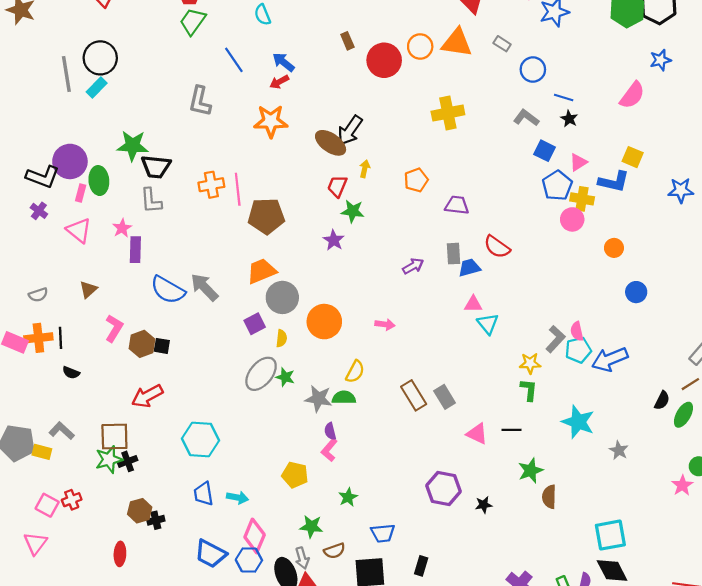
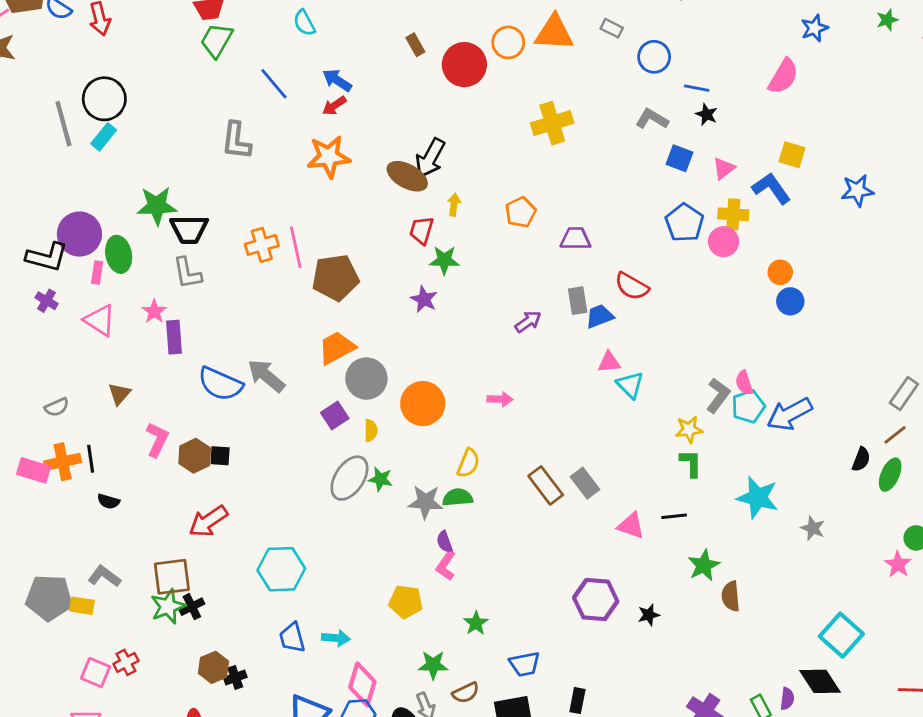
blue L-shape: (614, 182) -> (771, 188), turned -132
blue pentagon: (557, 186) -> (684, 223), moved
blue circle: (636, 292) -> (790, 301), moved
cyan square: (610, 535) -> (841, 635), moved, turned -32

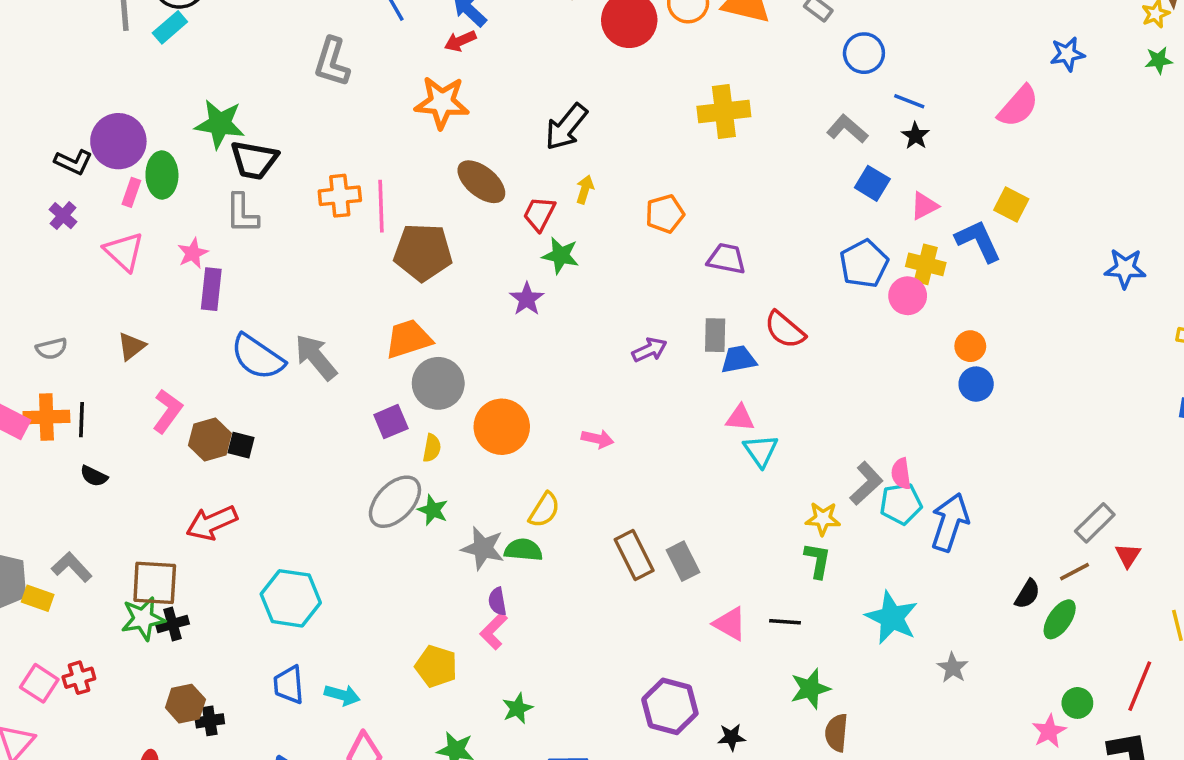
brown ellipse: (407, 176) -> (481, 182), moved
blue star: (857, 191) -> (1125, 268), moved
black L-shape: (47, 257) -> (73, 162), size x0.7
blue arrow: (790, 414) -> (950, 522), turned 126

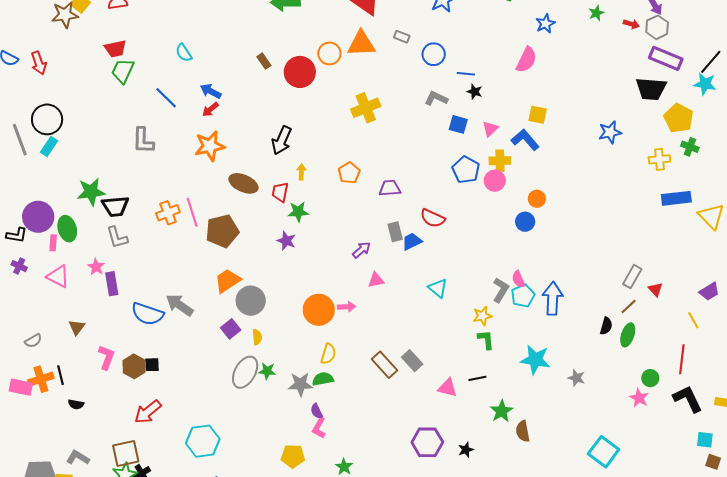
blue circle: (976, 384) -> (525, 222), moved
pink triangle: (740, 418) -> (376, 280), moved
orange circle: (502, 427) -> (319, 310), moved

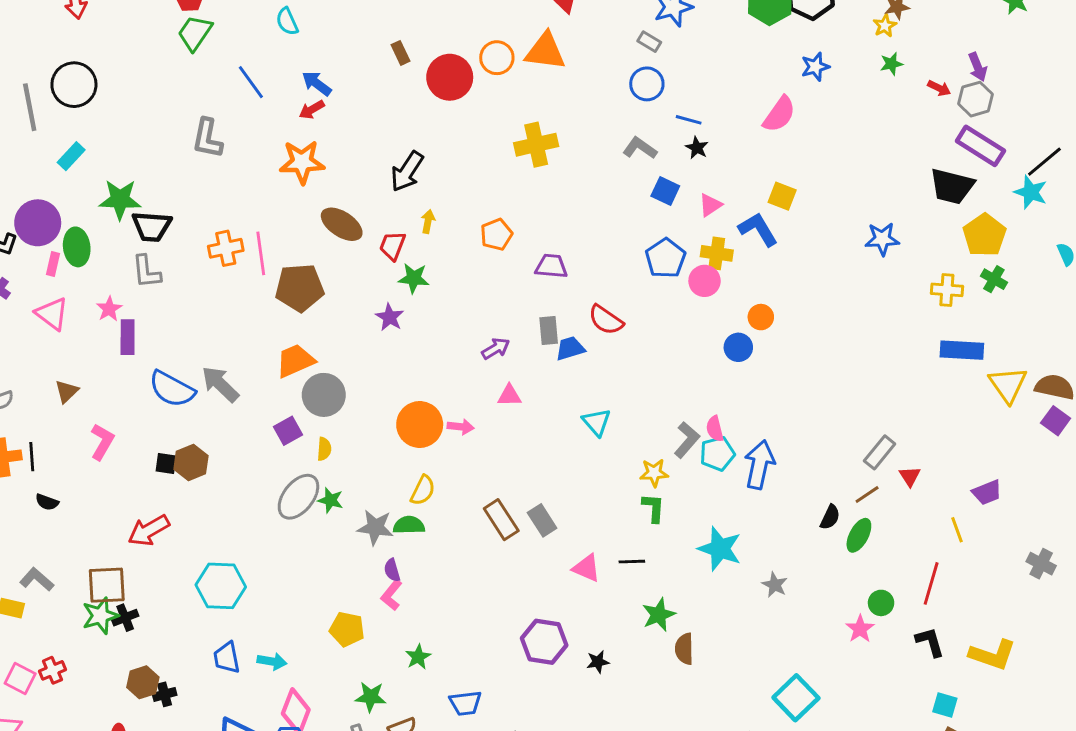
gray rectangle: (402, 37) -> (649, 42), moved
cyan rectangle: (49, 146) -> (71, 156), moved
brown hexagon: (134, 366) -> (191, 463), moved
black L-shape: (688, 399) -> (930, 642), size x0.7

